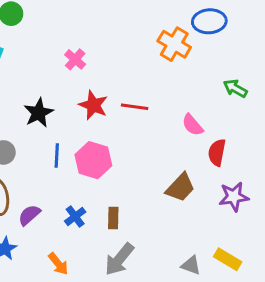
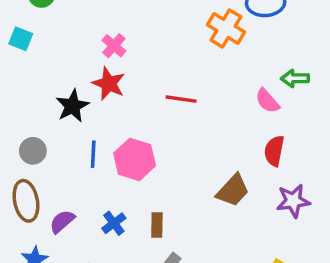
green arrow: (235, 88) -> (295, 78), turned -30
red star: (93, 105) -> (109, 84), moved
pink semicircle: (193, 125) -> (267, 101), moved

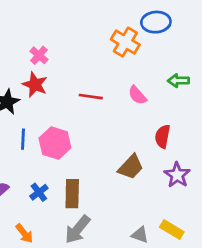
pink semicircle: (267, 101) -> (137, 95), moved
purple star: (293, 201) -> (177, 175), turned -30
brown rectangle: (157, 225) -> (72, 194), size x1.5

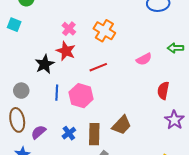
orange cross: (125, 42) -> (104, 31), moved
pink semicircle: (137, 95) -> (144, 59), turned -77
red line: (91, 97) -> (98, 67), moved, turned -30
brown trapezoid: (131, 167) -> (122, 125), moved

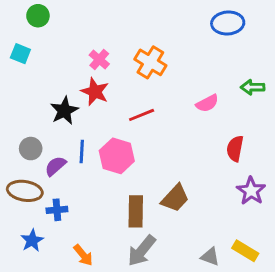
brown ellipse: (17, 120) -> (25, 191), turned -70
purple semicircle: (38, 132) -> (55, 166), moved
blue cross: (69, 133) -> (57, 210), moved, turned 32

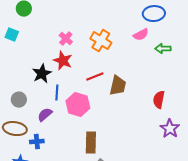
green arrow: (253, 87) -> (163, 49), moved
pink semicircle: (207, 103) -> (141, 35), moved
blue line: (82, 151) -> (57, 93), moved
purple semicircle: (55, 166) -> (45, 115), moved
brown trapezoid: (175, 198) -> (118, 86), moved, turned -30

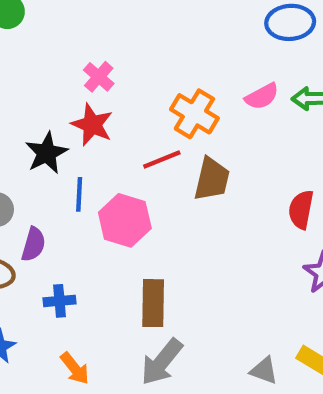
pink semicircle: (141, 35) -> (262, 96), moved
orange cross: (101, 41) -> (194, 114), moved
purple semicircle: (45, 115) -> (33, 244), moved, turned 147
blue cross: (37, 142) -> (60, 301), moved

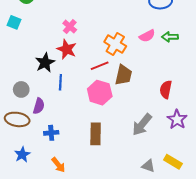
pink hexagon: (125, 220) -> (100, 93), moved
gray arrow: (162, 362) -> (142, 125), moved

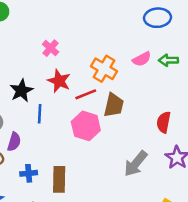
red star: (67, 49) -> (59, 81), moved
brown rectangle: (96, 134) -> (59, 179), moved

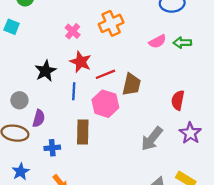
orange cross: (104, 69) -> (111, 23), moved, turned 35
blue line: (40, 114) -> (74, 91), moved
brown rectangle: (59, 179) -> (83, 132), moved

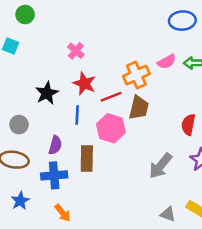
orange cross: (111, 23) -> (136, 75), moved
purple semicircle: (39, 118) -> (55, 145), moved
blue cross: (52, 148) -> (54, 175), size x1.5

